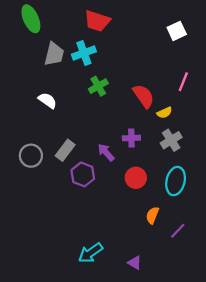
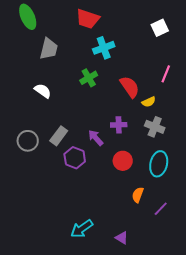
cyan cross: (84, 53) -> (104, 48), moved
gray cross: (171, 140) -> (155, 127), turned -36

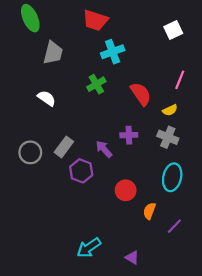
yellow semicircle: (149, 102) -> (170, 110), moved
red circle: (123, 161) -> (126, 190), moved

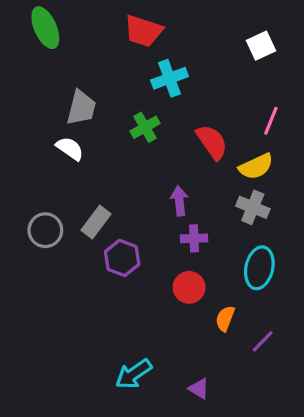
gray trapezoid: (53, 53) -> (81, 108), moved
yellow semicircle: (170, 110) -> (256, 166), size x1.5
purple cross: (129, 135) -> (194, 238), moved
purple arrow: (104, 149) -> (179, 201), moved, turned 36

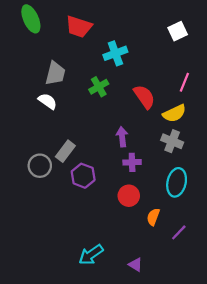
red trapezoid: (143, 31) -> (79, 27), moved
gray circle: (45, 230) -> (40, 166), moved

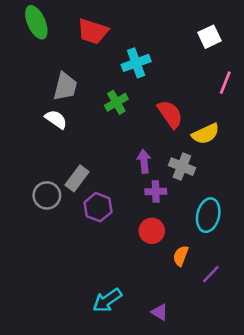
pink line: (184, 82) -> (225, 83), moved
gray cross: (172, 141) -> (182, 167), moved

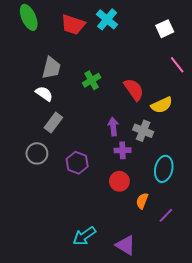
cyan cross: (136, 63) -> (107, 19), moved, turned -30
pink line: (225, 83) -> (177, 65), turned -60
gray rectangle: (77, 178) -> (53, 123), moved
purple triangle: (160, 312) -> (126, 245), size x1.5

